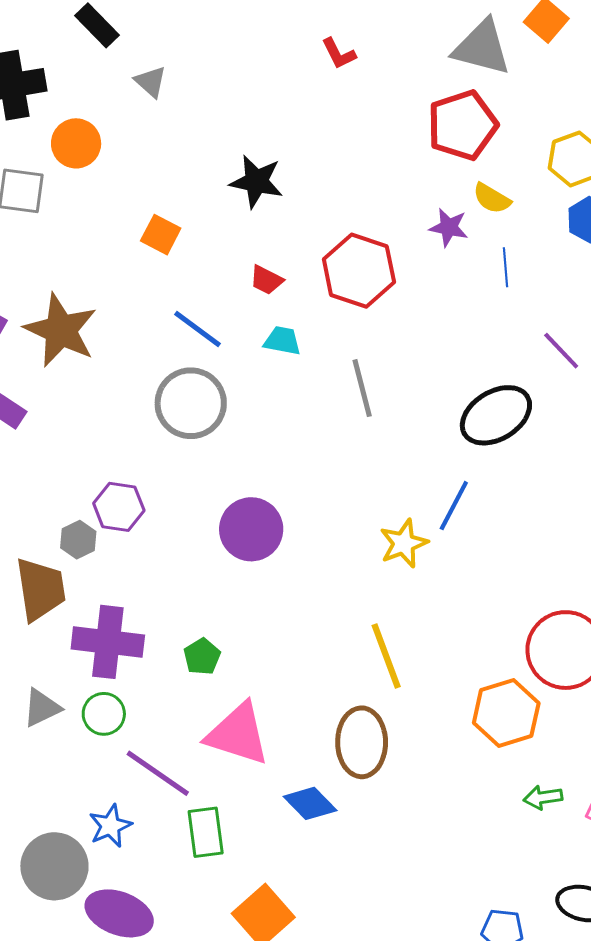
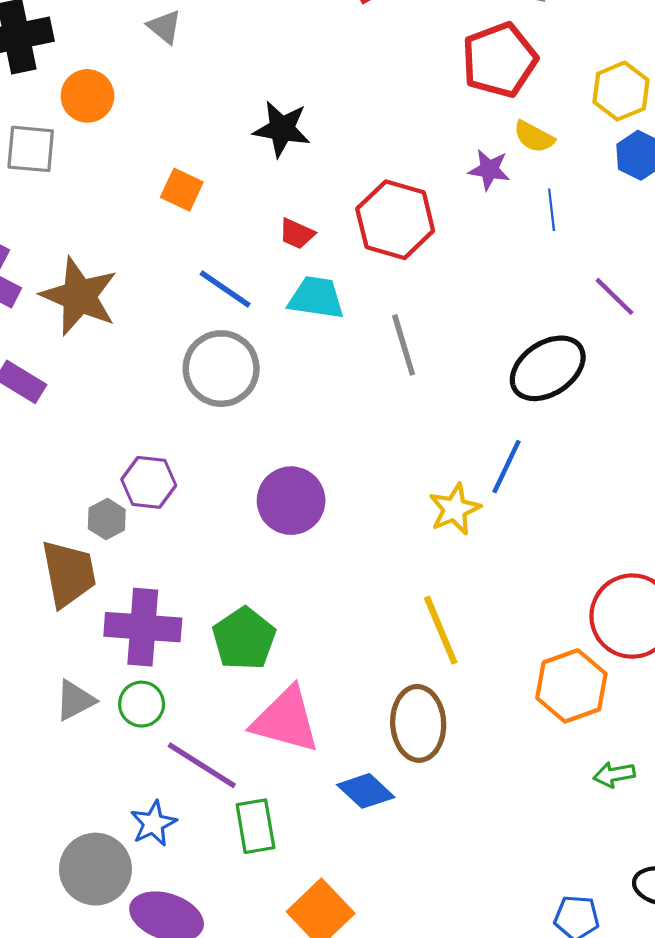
cyan trapezoid: (282, 341) -> (316, 298), size x1.4
green pentagon: (202, 657) -> (244, 639), size x1.6

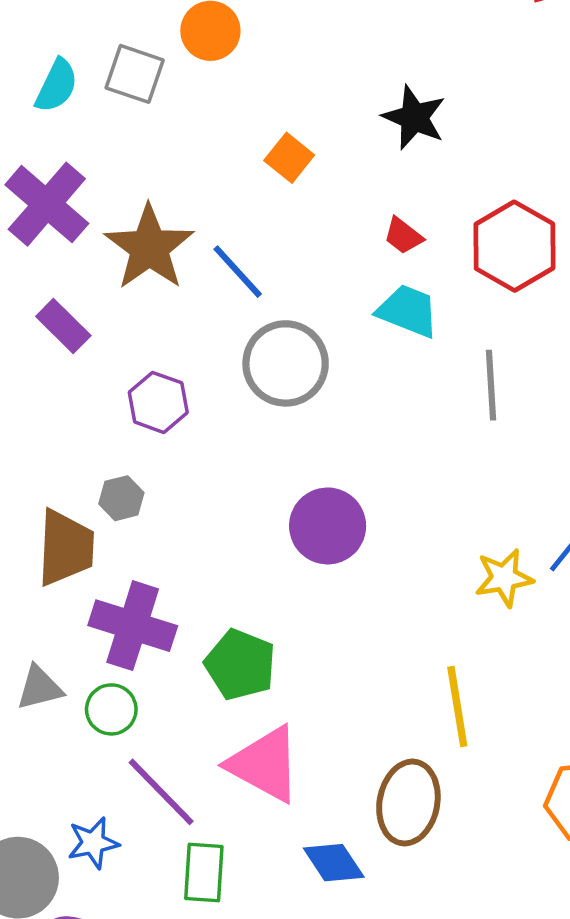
blue line: (225, 289) -> (238, 272), moved
purple hexagon: (149, 482) -> (158, 402), moved
green pentagon: (244, 639) -> (240, 665), turned -30

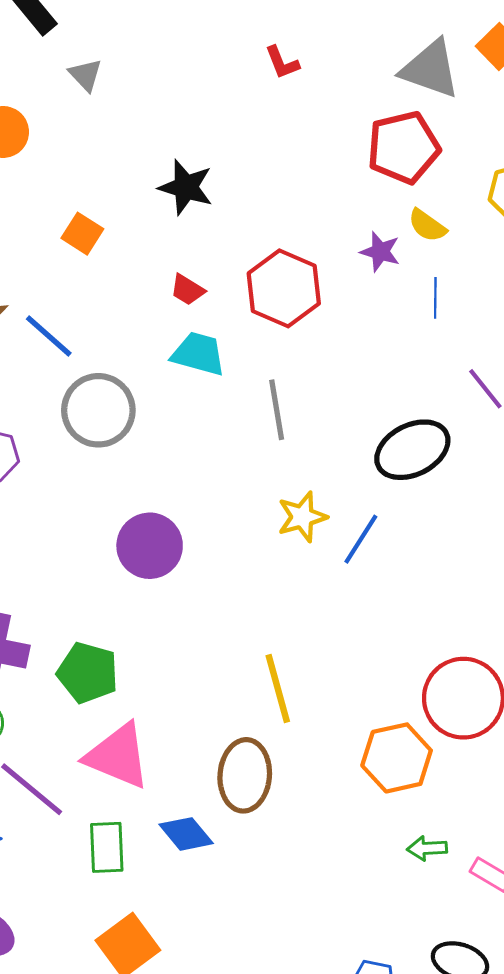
yellow star: (504, 578) -> (302, 517), moved
green rectangle: (204, 872) -> (107, 847), moved

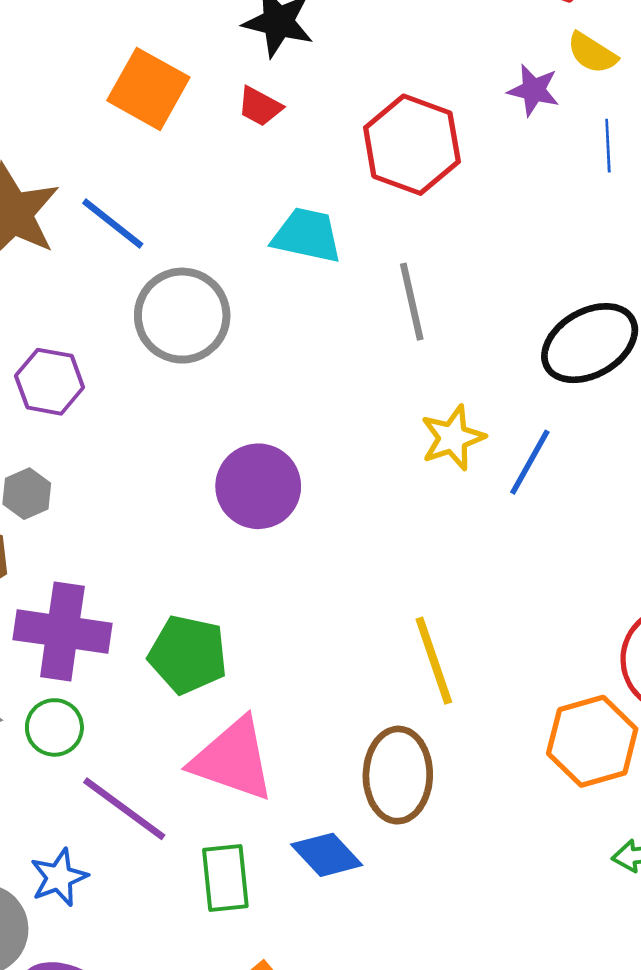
orange square: (82, 234) -> (148, 89), size x1.5
red trapezoid: (187, 290) -> (260, 106), moved

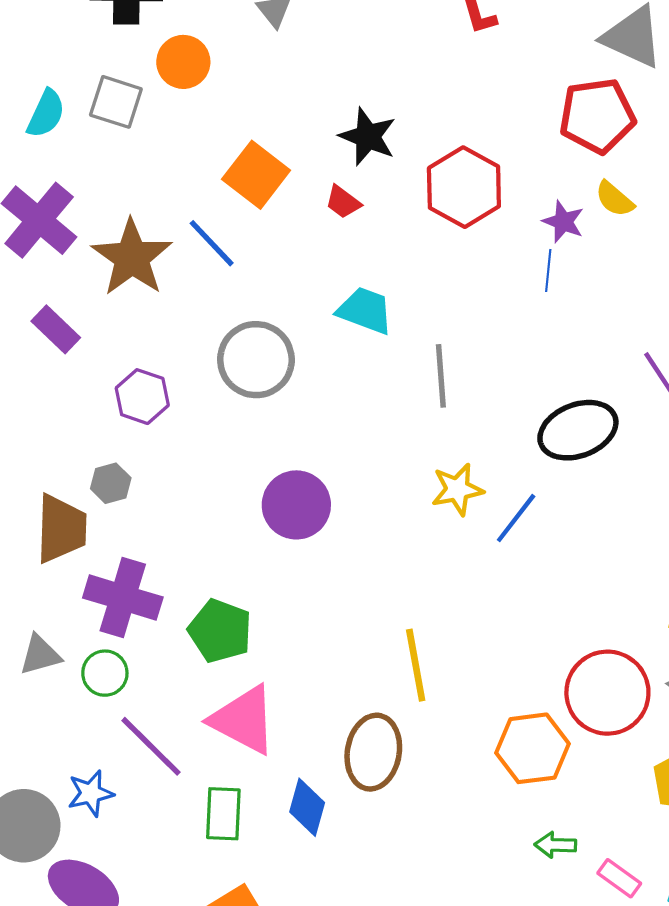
red hexagon: (412, 145) -> (464, 187), moved
blue line: (608, 146) -> (548, 270), moved
blue line: (113, 223) -> (212, 243), moved
blue diamond: (327, 855) -> (307, 807), turned 50

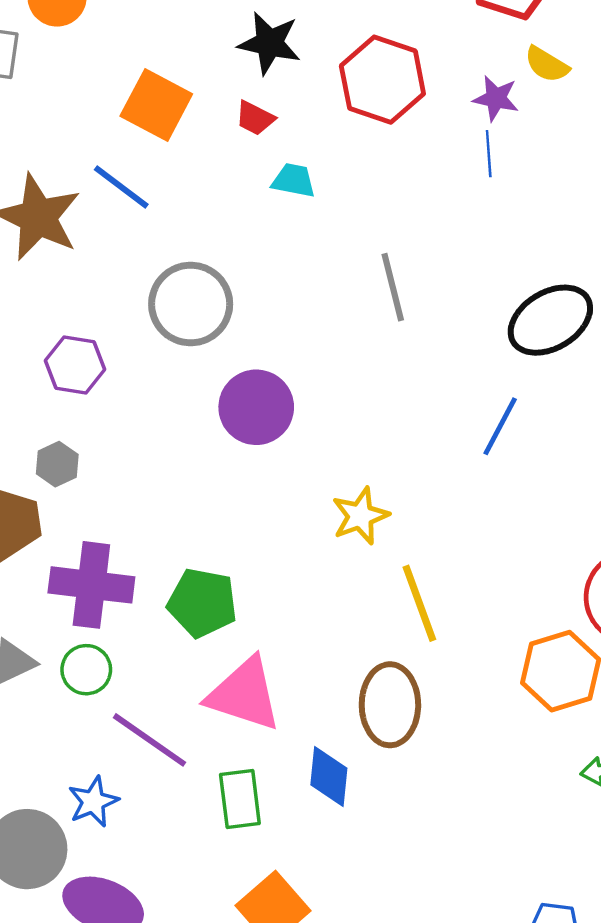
cyan trapezoid: (365, 310) -> (294, 180), moved, size x0.7
yellow star: (457, 489) -> (360, 516), moved
purple circle: (296, 505) -> (256, 407), moved

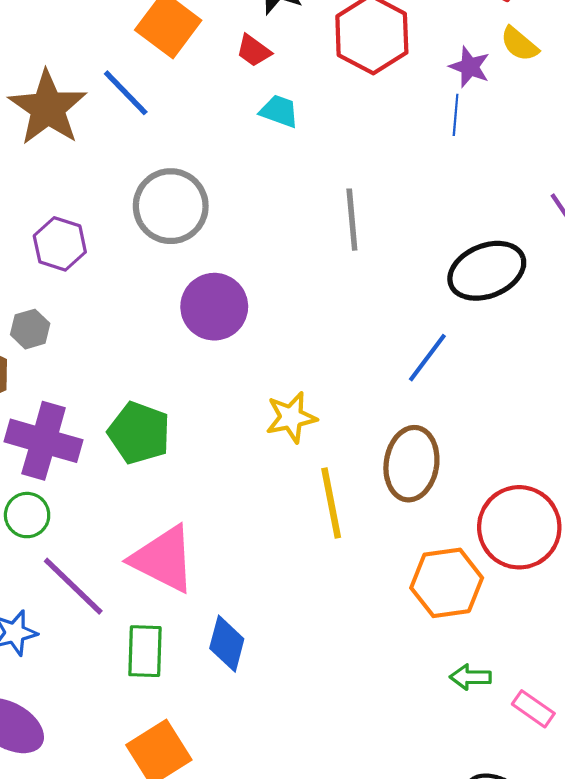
green pentagon: (202, 603) -> (139, 433), moved
brown ellipse: (390, 705) -> (411, 464), moved

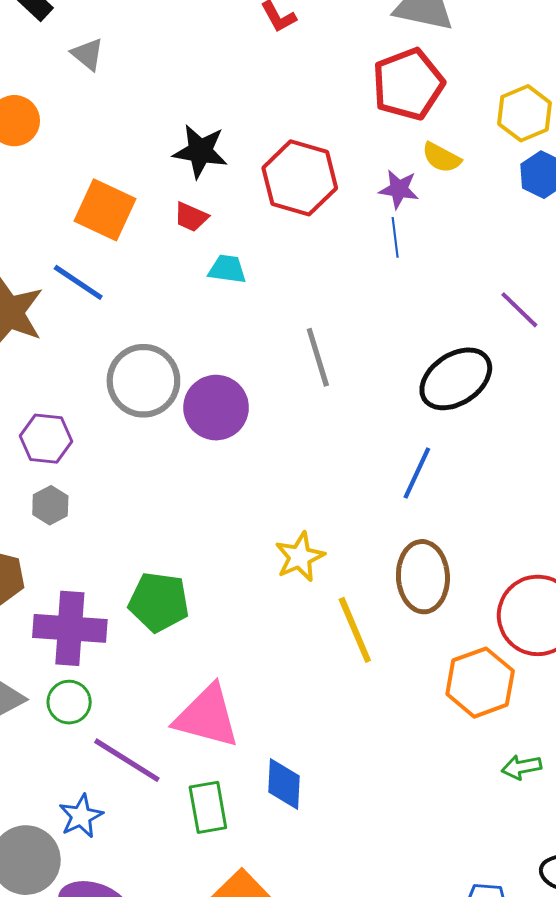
purple circle: (214, 307) -> (216, 408), moved
gray hexagon: (30, 329) -> (50, 505), moved

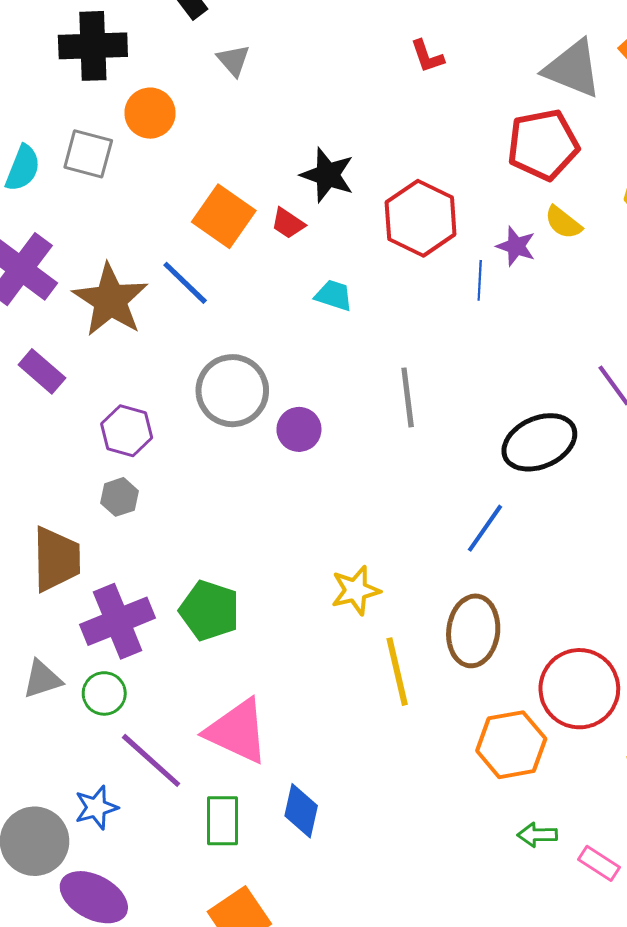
red trapezoid: (191, 217) -> (288, 223), moved
blue line: (395, 237) -> (480, 280), moved
purple circle: (216, 408) -> (299, 429), size x0.7
purple cross: (70, 628) -> (118, 621), turned -36

